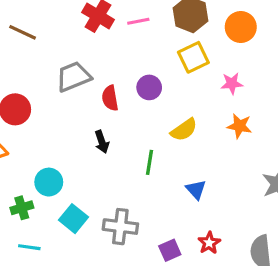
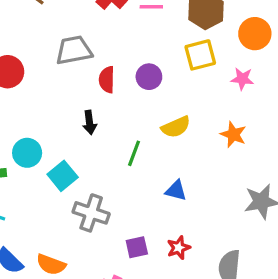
pink star: (232, 83) -> (242, 79), moved
blue triangle: (196, 190) -> (176, 191), turned -45
cyan square: (74, 219) -> (63, 176), moved

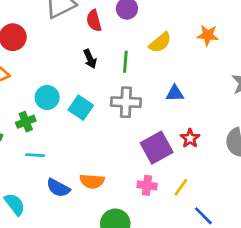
green line: (134, 153) -> (125, 62), moved
gray cross: (91, 213) -> (126, 102), moved
purple square: (137, 247) -> (157, 148), size x1.6

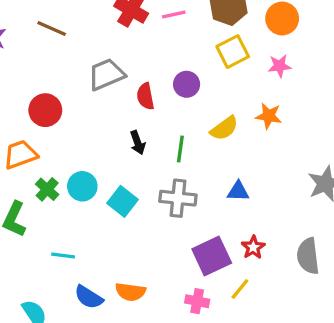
orange star: (208, 35) -> (269, 116), moved
green cross: (26, 122) -> (47, 189), moved, turned -30
yellow line: (181, 187) -> (240, 289), moved

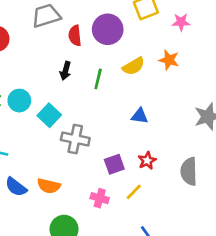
purple circle: (187, 84) -> (108, 29), size x1.5
black arrow: (138, 143) -> (65, 71), turned 30
gray cross: (178, 198) -> (75, 139), moved
purple square: (212, 256) -> (114, 164), size x0.7

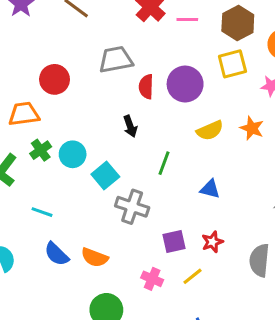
black arrow: (65, 71) -> (130, 126), turned -42
green line: (98, 79) -> (164, 163), moved

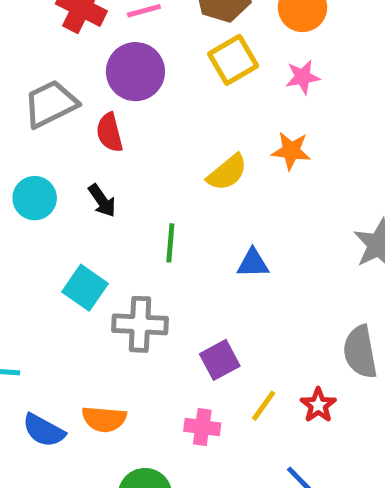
purple circle: (185, 84) -> (135, 72), moved
cyan circle: (73, 154) -> (35, 198), moved
red star: (212, 242) -> (318, 405), moved

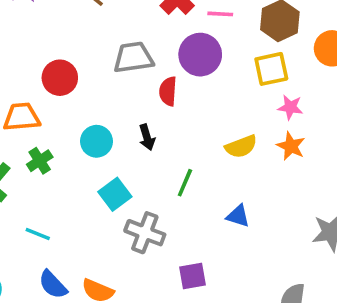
pink star: (303, 77) -> (290, 107), moved
cyan circle: (35, 198) -> (97, 141), moved

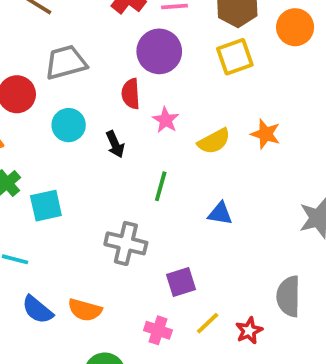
gray trapezoid: (133, 58) -> (66, 62), moved
pink star: (290, 107) -> (166, 120), moved, turned 30
cyan circle: (97, 141) -> (69, 125), moved
cyan square: (115, 194) -> (46, 206), moved, turned 32

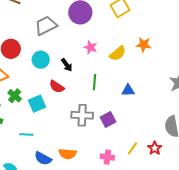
gray trapezoid: (66, 62) -> (46, 26), moved
red semicircle: (131, 94) -> (57, 87), moved, turned -42
purple square: (181, 282) -> (108, 120), moved

